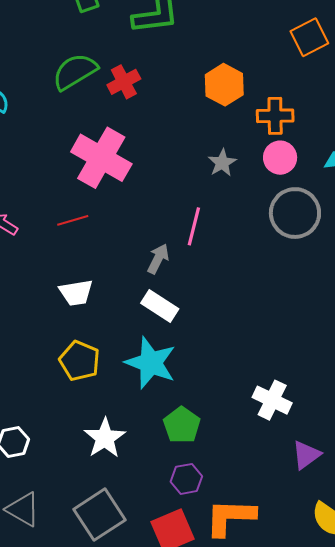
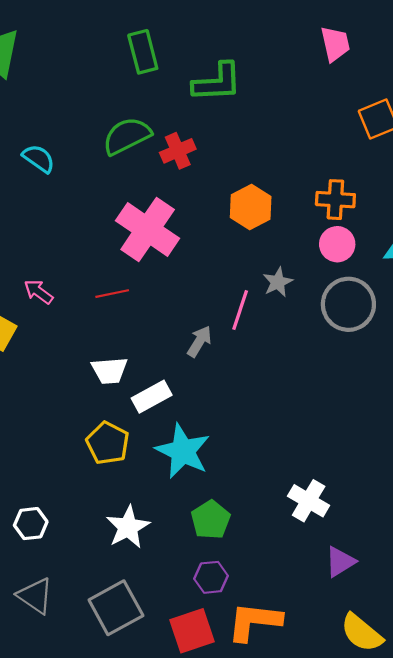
orange hexagon: (224, 85) -> (251, 207), moved
gray star: (222, 163) -> (278, 282), moved
white rectangle: (160, 306) -> (152, 397), moved, turned -66

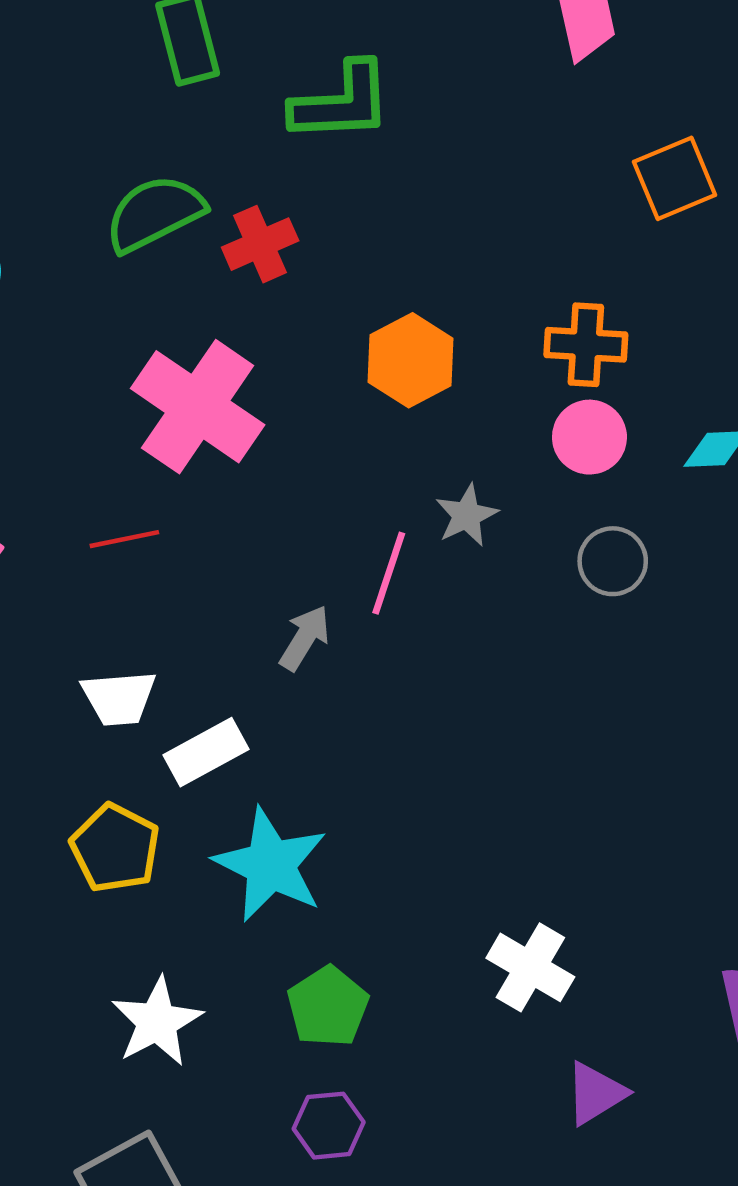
gray circle: (348, 304) -> (613, 561), size x0.6

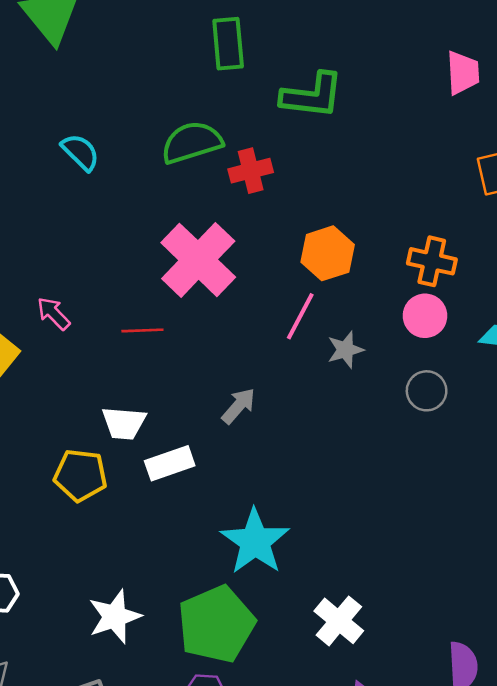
pink line: (389, 573) -> (300, 316), moved
yellow pentagon: (115, 848) -> (80, 475), moved, turned -30
cyan star: (270, 865) -> (255, 541), moved
green pentagon: (328, 1007) -> (216, 624), size x1.6

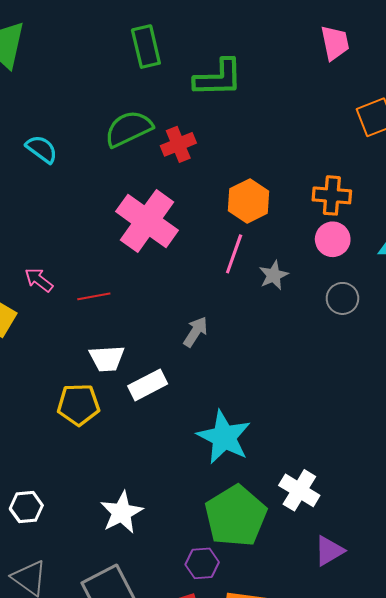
red line: (142, 330) -> (94, 296), moved
green pentagon: (216, 624) -> (236, 516), moved

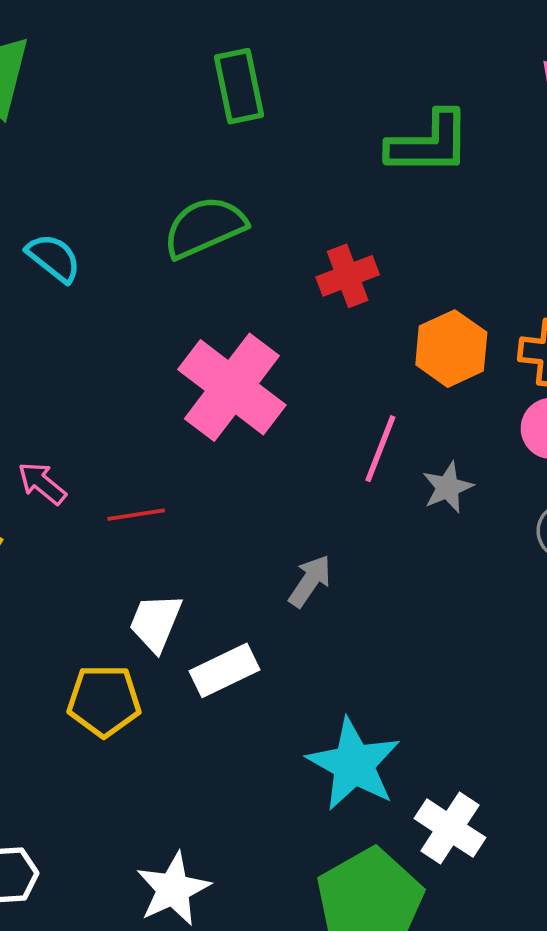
green L-shape: (218, 78) -> (429, 143), moved
red cross: (178, 144) -> (348, 276), moved
orange hexagon: (249, 201) -> (451, 349), moved
white trapezoid: (107, 358) -> (155, 623), turned 114
white cross: (299, 490) -> (450, 828), moved

